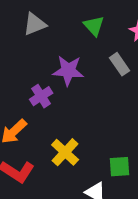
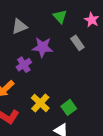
gray triangle: (35, 24) -> (19, 26), moved
green square: (119, 167) -> (69, 107), moved, turned -32

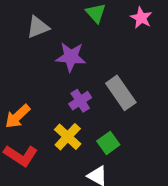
gray rectangle: (77, 43) -> (121, 93), moved, size x1.5
purple cross: (24, 65) -> (80, 101), moved

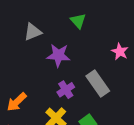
pink star: (141, 18) -> (120, 52), moved

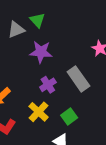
green triangle: (78, 21) -> (37, 20), moved

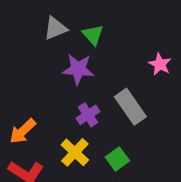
green triangle: (37, 20) -> (93, 35), moved
gray triangle: (16, 30) -> (55, 28), moved

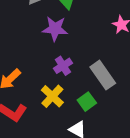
gray rectangle: (130, 107) -> (103, 75), moved

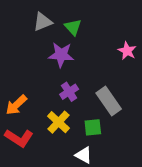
green square: (87, 102) -> (93, 127), turned 30

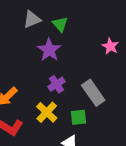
purple star: (61, 55) -> (49, 50), turned 30

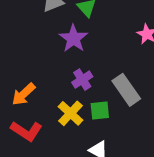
green square: (78, 117) -> (100, 110), moved

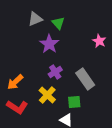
green square: (100, 110) -> (74, 102), moved

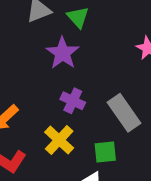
purple cross: (55, 72) -> (73, 101), turned -32

